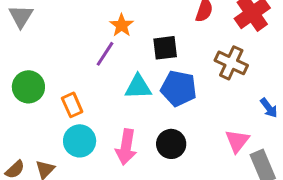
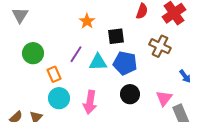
purple line: (105, 54) -> (76, 54), moved
green circle: (28, 87) -> (33, 53), moved
black circle: (171, 144) -> (130, 94), moved

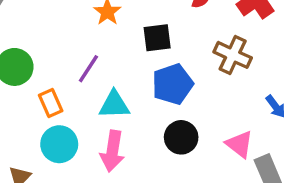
cyan triangle: (98, 62) -> (114, 105), moved
blue pentagon: (125, 63) -> (173, 84), turned -30
pink triangle: (164, 98) -> (239, 144), turned -30

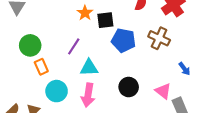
black square: (157, 38) -> (105, 20), moved
blue pentagon: (173, 84) -> (124, 40), moved, turned 30
orange rectangle: (51, 103) -> (41, 67), moved

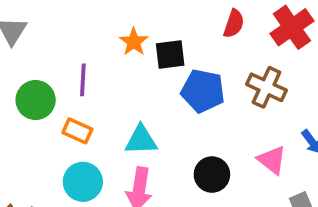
purple line: (74, 46) -> (83, 80), moved, turned -30
orange rectangle: (41, 67) -> (77, 131), moved, turned -42
pink triangle: (163, 91) -> (272, 160), moved

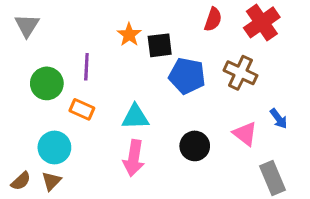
cyan circle: (83, 182) -> (54, 147), moved

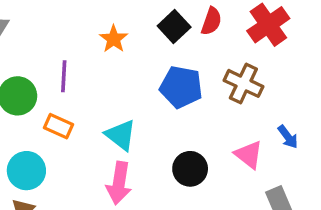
black square: (160, 45) -> (174, 27), moved, turned -36
cyan triangle: (135, 117) -> (121, 135), turned 40

